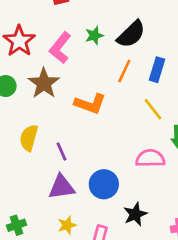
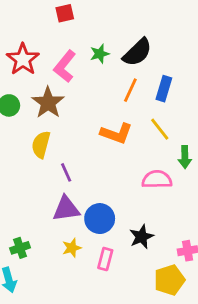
orange L-shape: (90, 104) -> (116, 133), moved
yellow semicircle: (29, 138) -> (41, 145), moved
blue circle: (104, 184) -> (100, 219), moved

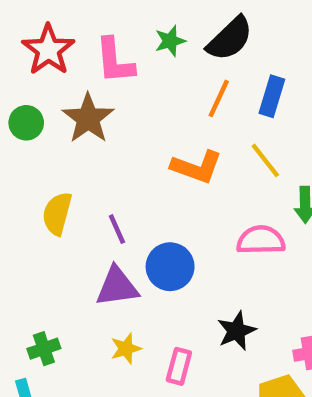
pink L-shape: (65, 66) -> (115, 61), turned -44
yellow semicircle: (41, 145) -> (57, 214), moved
blue circle: (100, 219) -> (170, 267), moved

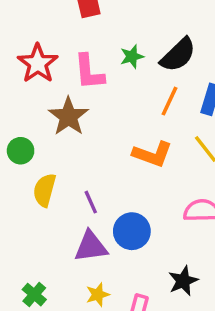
green circle: (26, 123) -> (21, 151), moved
green cross: (44, 349) -> (34, 295), turned -30

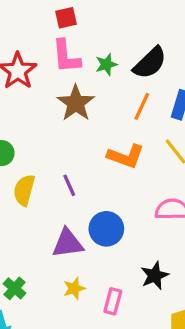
pink L-shape: (89, 72) -> (66, 56), moved
brown star: (68, 116) -> (76, 103), moved
purple line: (91, 202) -> (69, 185), moved

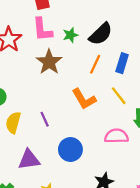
orange L-shape: (126, 156) -> (84, 99), turned 40
purple triangle: (68, 243) -> (29, 160), moved

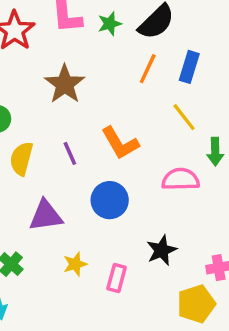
brown star: (49, 62) -> (65, 84), moved
orange L-shape: (84, 99) -> (120, 143), moved

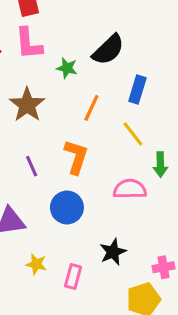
green star: (110, 24) -> (67, 68), moved, turned 30
orange line: (148, 69) -> (91, 108), moved
orange L-shape: (120, 143) -> (76, 157), turned -132
yellow star: (75, 264) -> (36, 264), turned 30

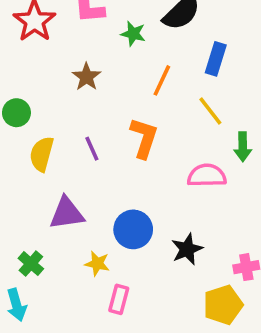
brown star: (27, 105) -> (86, 77), size x0.7
blue circle: (67, 207) -> (133, 229), moved
pink rectangle: (73, 276) -> (119, 299), moved

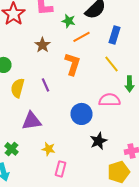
orange line: (162, 80) -> (82, 37), moved, turned 36
orange L-shape: (144, 138) -> (72, 64), moved
blue circle: (133, 229) -> (82, 114), moved

